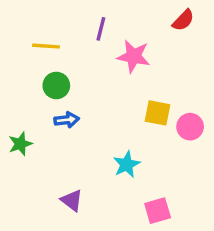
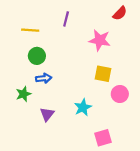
pink star: (134, 56) -> (100, 40), moved
pink circle: (190, 127) -> (120, 94), moved
green star: (20, 144) -> (23, 94), moved
purple triangle: (72, 200) -> (47, 114), moved, turned 32

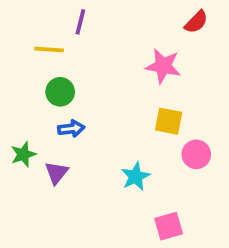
purple line: (66, 19) -> (80, 22), moved
green star: (23, 94) -> (23, 154), moved
purple triangle: (47, 114) -> (56, 173), moved

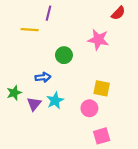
green circle: (60, 92) -> (64, 55), moved
yellow square: (169, 121) -> (102, 88), moved
pink circle: (196, 154) -> (89, 108), moved
cyan star: (136, 176) -> (55, 101), moved

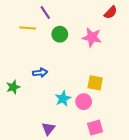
purple line: (48, 13) -> (45, 12), turned -48
green circle: (64, 55) -> (60, 34), moved
cyan star: (55, 101) -> (63, 99), moved
purple triangle: (34, 104) -> (48, 129), moved

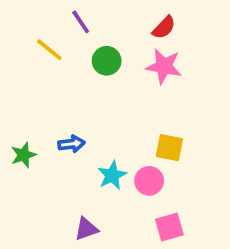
red semicircle: (111, 12) -> (164, 28), moved
yellow line: (28, 28) -> (49, 50), turned 35
blue arrow: (40, 73) -> (71, 144), moved
purple triangle: (48, 129) -> (86, 229), turned 32

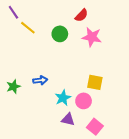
purple line: (81, 22) -> (13, 12), moved
red semicircle: (164, 28) -> (81, 15), moved
pink square: (169, 227) -> (95, 127), turned -35
purple triangle: (86, 229) -> (68, 120), moved, turned 32

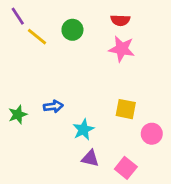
red semicircle: (81, 15) -> (120, 20), moved, turned 48
green circle: (60, 34) -> (72, 30), moved
pink circle: (84, 101) -> (152, 134), moved

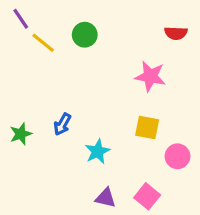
red semicircle: (120, 20) -> (176, 33), moved
pink star: (122, 49) -> (150, 76), moved
blue arrow: (53, 106) -> (62, 124), turned 126
purple triangle: (90, 158) -> (106, 198), moved

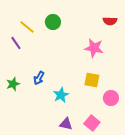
purple line: (21, 19) -> (16, 43), moved

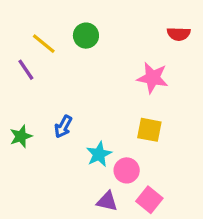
pink circle: (111, 98) -> (127, 170), moved

